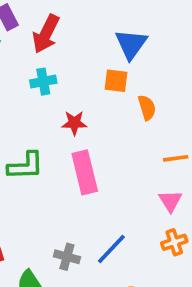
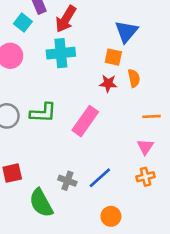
cyan cross: (43, 82) -> (61, 53), size x1.5
red star: (74, 123) -> (108, 83), moved
pink rectangle: (85, 172) -> (85, 121), turned 44

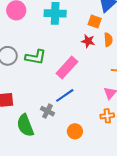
blue line: (100, 178) -> (65, 95), moved
orange circle: (111, 216) -> (75, 131), moved

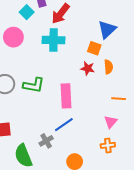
pink rectangle: (67, 67) -> (66, 96), turned -45
gray cross: (47, 111) -> (46, 141), turned 32

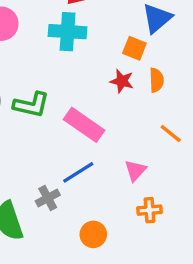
pink rectangle: (66, 96) -> (84, 125), turned -55
orange line: (119, 99) -> (171, 133), turned 32
pink triangle: (111, 122) -> (135, 171), moved

